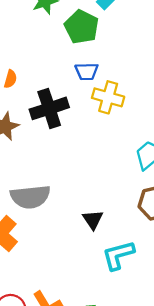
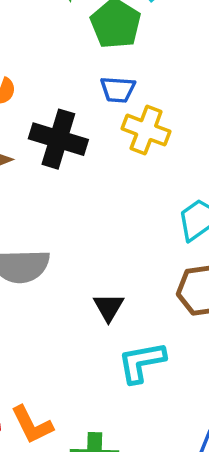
black cross: (49, 108) -> (58, 139), turned 30

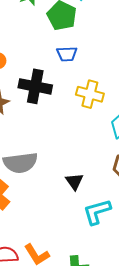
yellow cross: (146, 130) -> (90, 94), moved

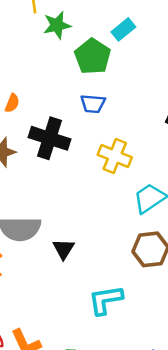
black triangle: (74, 181) -> (64, 249), moved

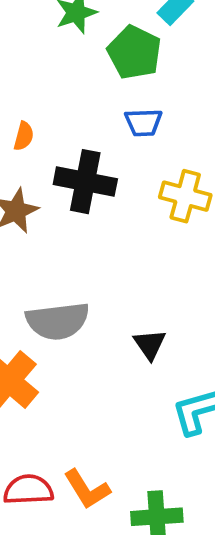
black triangle: (64, 249) -> (150, 344), moved

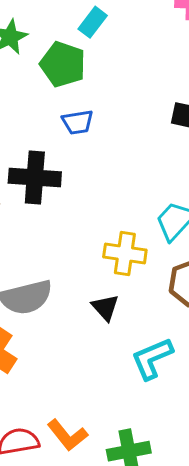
yellow cross: (185, 196) -> (125, 254), moved

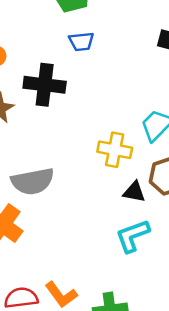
black triangle: (105, 307) -> (134, 192), moved, turned -40

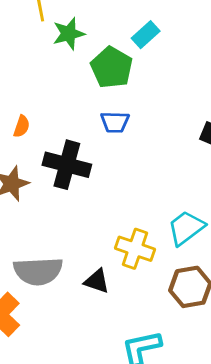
black triangle: (134, 192) -> (97, 281), moved

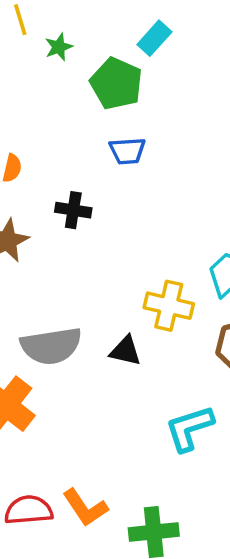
green star: (69, 34) -> (59, 47), size x0.7
black cross: (67, 165) -> (73, 210), size x0.6

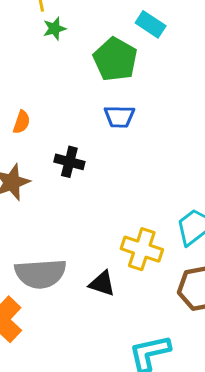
cyan rectangle: (154, 38) -> (151, 24), turned 76
green star: (59, 47) -> (54, 29), moved

